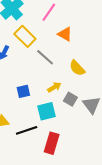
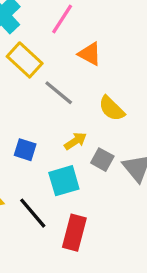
blue square: (23, 91) -> (25, 150), turned 32
black line: (27, 130) -> (33, 213), turned 70

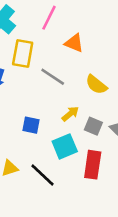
yellow rectangle: (25, 60) -> (23, 54), turned 64
red rectangle: (74, 233) -> (93, 165), moved

